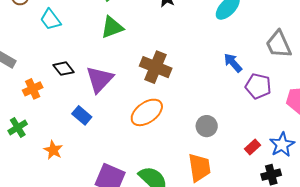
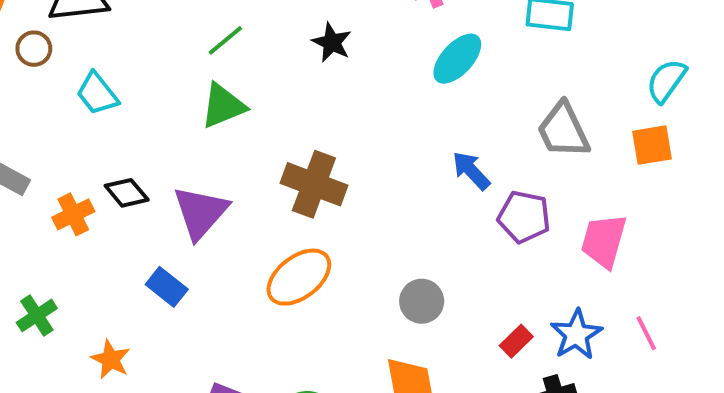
orange cross: (33, 89) -> (73, 214), moved

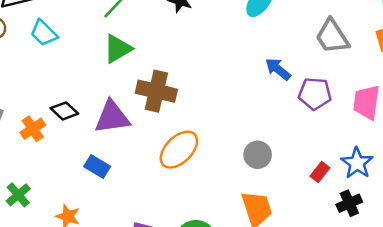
cyan trapezoid: (97, 94) -> (44, 33), moved
brown cross: (314, 184) -> (156, 91), moved
purple triangle: (201, 212) -> (112, 117), turned 48

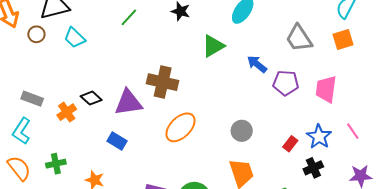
green triangle: (118, 49) -> (213, 46), moved
green cross: (18, 195) -> (56, 164), turned 30

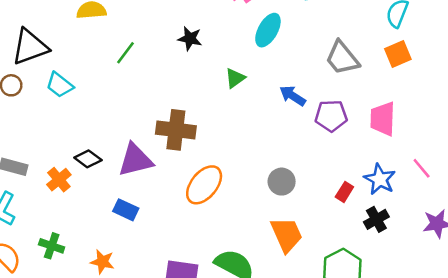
green triangle: (213, 46) -> (235, 78), size x0.7
green cross: (56, 164) -> (52, 246), turned 36

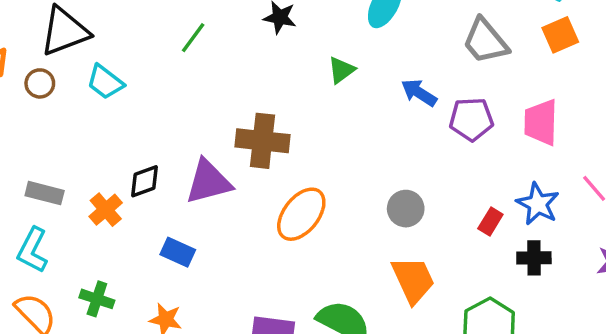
black diamond: (88, 159) -> (144, 181), turned -56
blue rectangle: (126, 210) -> (178, 252), moved
black cross: (376, 219) -> (534, 258), turned 30

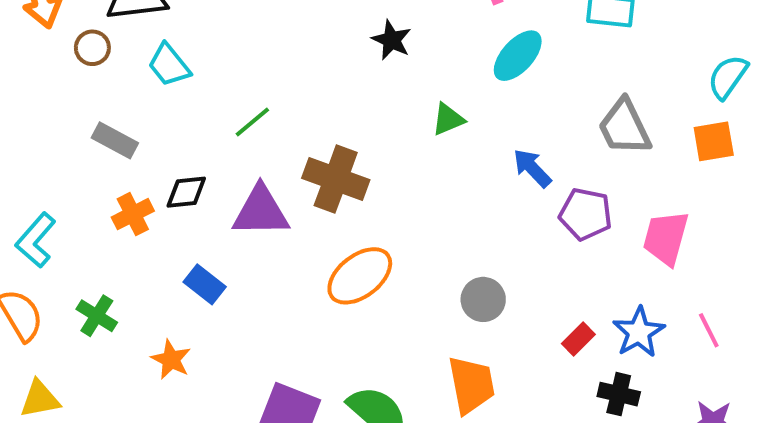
green line: (193, 38) -> (252, 122), moved
gray rectangle: (45, 193) -> (115, 140), moved

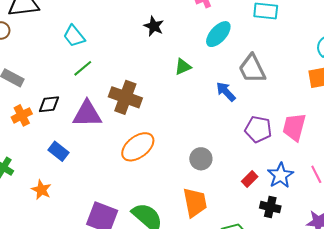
cyan trapezoid: (169, 65) -> (74, 36), moved
gray trapezoid: (624, 127) -> (252, 69), moved
purple pentagon: (586, 214) -> (258, 129), moved

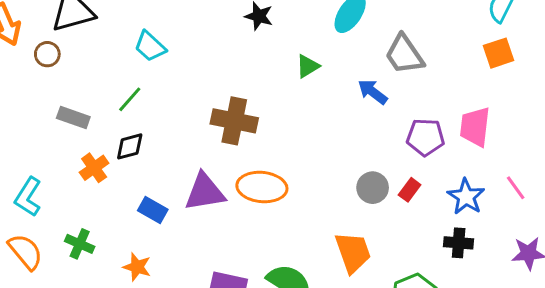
green line: (83, 68) -> (130, 99), moved
purple triangle: (87, 114) -> (205, 192), moved
orange ellipse: (138, 147) -> (262, 187), turned 52
gray circle: (201, 159) -> (373, 188), moved
red rectangle: (250, 179) -> (410, 190), moved

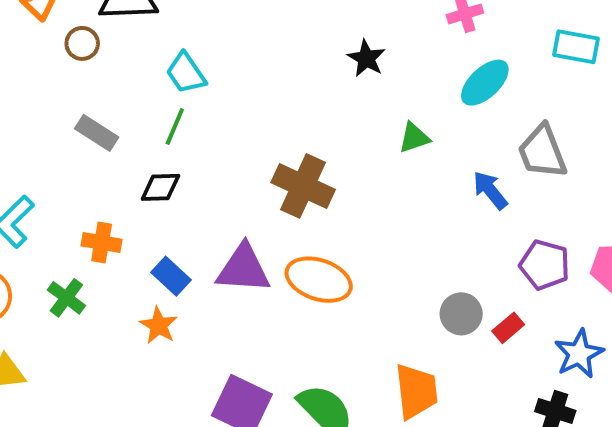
cyan trapezoid: (150, 46) -> (186, 73), moved
green line: (130, 99) -> (175, 126), turned -32
orange cross: (94, 168) -> (102, 243), moved, turned 32
orange star: (137, 267) -> (159, 325), moved

